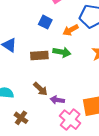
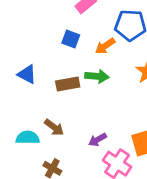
brown arrow: (40, 89) -> (54, 127), moved
purple arrow: (57, 100) -> (98, 140), turned -32

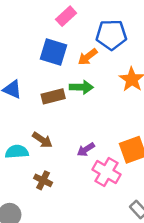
blue square: (71, 39) -> (53, 52), size x1.5

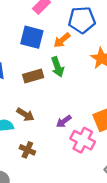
green arrow: (81, 87) -> (58, 67), turned 72

